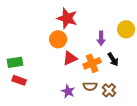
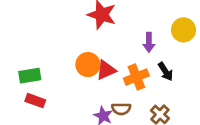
orange circle: (58, 39) -> (88, 65), moved
brown semicircle: (90, 86) -> (121, 109), moved

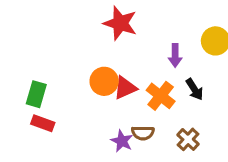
green rectangle: (30, 76) -> (36, 94), turned -65
orange cross: (136, 77) -> (161, 96), turned -30

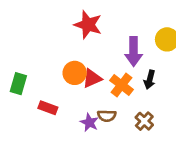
purple arrow: (175, 55) -> (134, 51), size x1.5
black arrow: (194, 89) -> (150, 80), turned 48
red rectangle: (43, 123) -> (48, 108), moved

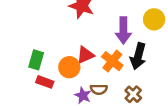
orange circle: (75, 73) -> (69, 67), moved
black arrow: (150, 80) -> (138, 56), size x1.5
green rectangle: (18, 84) -> (36, 60), moved

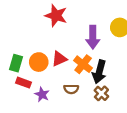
black arrow: (138, 56) -> (99, 72), moved
orange circle: (69, 67) -> (39, 62), moved
purple star: (83, 95) -> (42, 94), moved

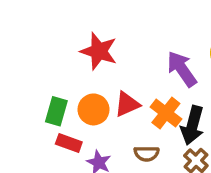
red star: (56, 16) -> (99, 51), moved
purple arrow: (93, 37) -> (182, 69), turned 145

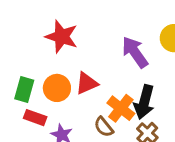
orange cross: (166, 113) -> (121, 108), moved
brown semicircle: (146, 154) -> (104, 127), turned 50

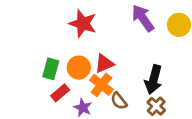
purple arrow: (135, 52) -> (143, 18), moved
orange cross: (121, 108) -> (101, 85), moved
red rectangle: (35, 118) -> (60, 93), turned -60

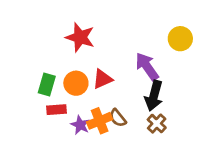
purple arrow: (143, 18) -> (147, 67), moved
orange cross: (101, 85) -> (100, 121), moved, turned 30
red rectangle: (60, 93) -> (56, 110), turned 36

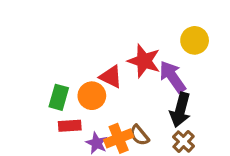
red star: (80, 37) -> (144, 61), moved
yellow circle: (180, 39) -> (195, 40), moved
red triangle: (102, 79) -> (111, 77), moved, turned 50

